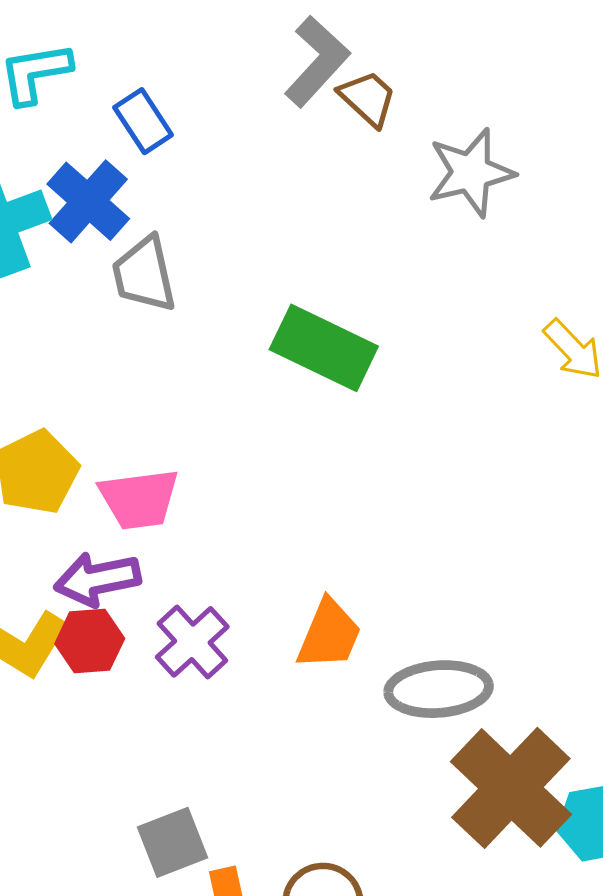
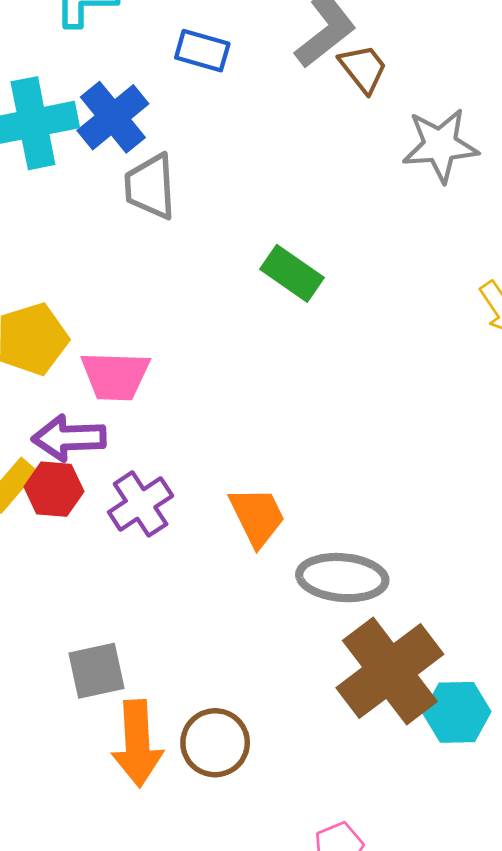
blue rectangle: (143, 121) -> (202, 51), moved, turned -50
green rectangle: (324, 348) -> (292, 273), size x0.7
orange trapezoid: (329, 634) -> (257, 516), turned -58

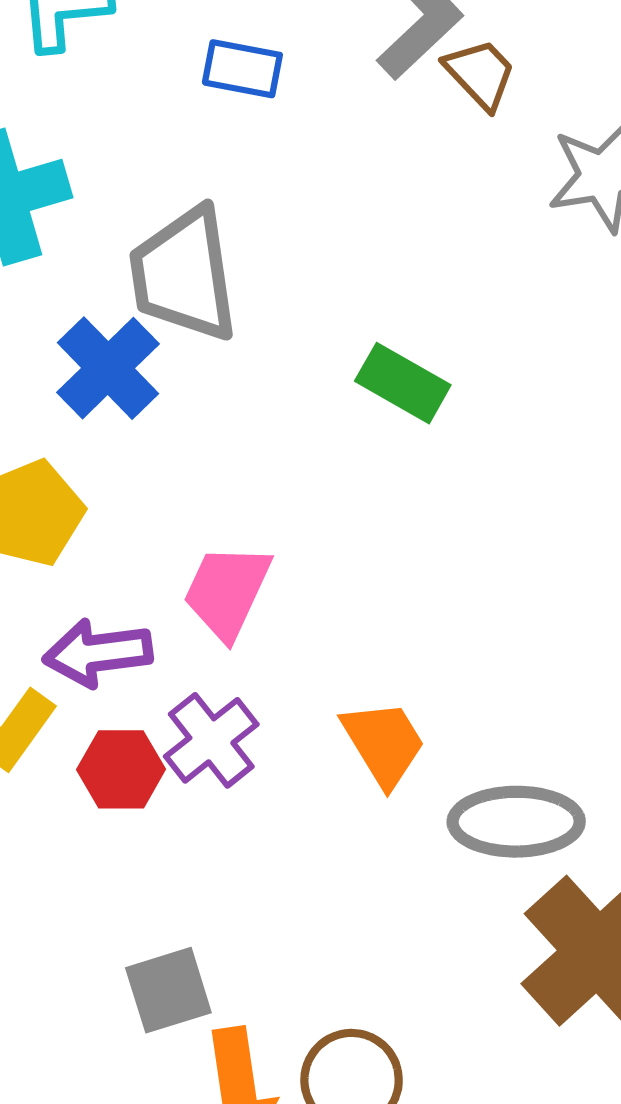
blue cross: (113, 117) -> (108, 368), moved
gray trapezoid: (150, 187) -> (184, 274), size x1.4
pink trapezoid: (115, 376) -> (227, 591), moved, turned 118
red hexagon: (54, 489) -> (121, 769), moved

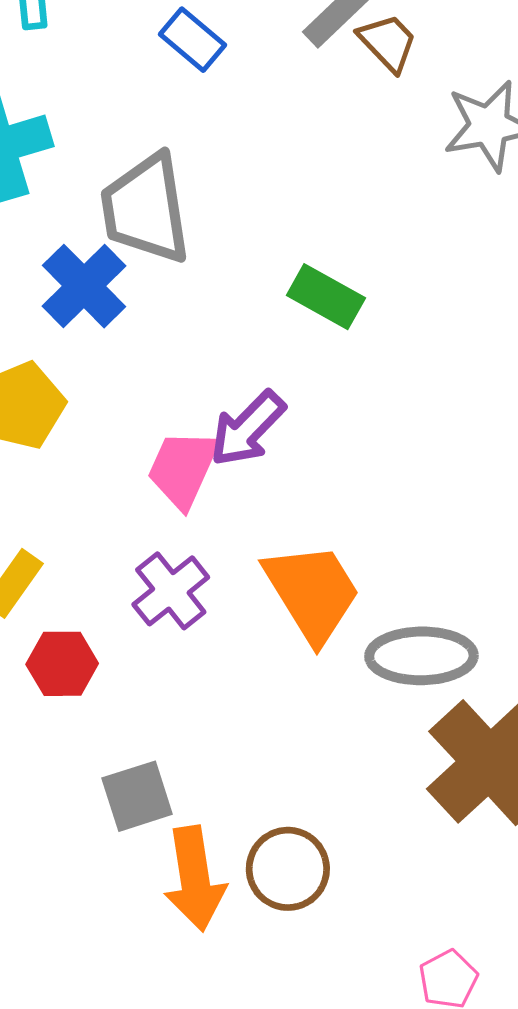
blue rectangle: (242, 69) -> (192, 40), turned 30
purple arrow: (98, 653) -> (248, 429), moved, turned -38
orange trapezoid: (384, 743) -> (312, 592), size x1.4
red hexagon: (121, 769) -> (62, 664), moved

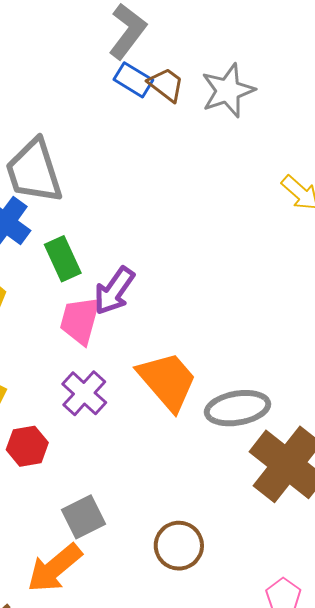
blue rectangle: (192, 40) -> (133, 80), moved
brown trapezoid: (388, 42) -> (166, 85), moved
green rectangle: (326, 297) -> (63, 259), moved, turned 45
orange arrow: (195, 879) -> (54, 568), moved, turned 68

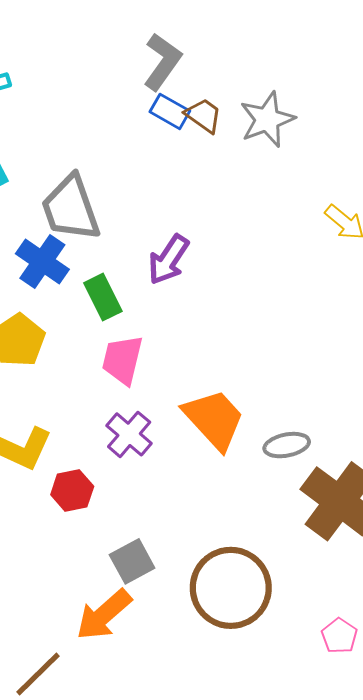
purple arrow: (114, 291) -> (168, 260), moved
gray ellipse: (237, 408) -> (287, 445), size x0.7
brown circle: (179, 546) -> (231, 588), size x1.6

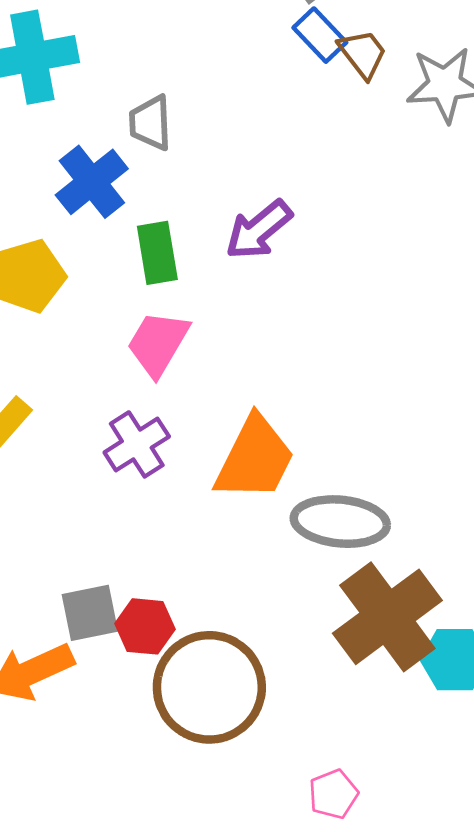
gray trapezoid: (71, 208) -> (150, 123), size x0.6
orange trapezoid: (214, 419) -> (255, 458), turned 52
gray ellipse: (287, 445) -> (340, 522), size x1.5
red hexagon: (72, 490) -> (145, 626), moved

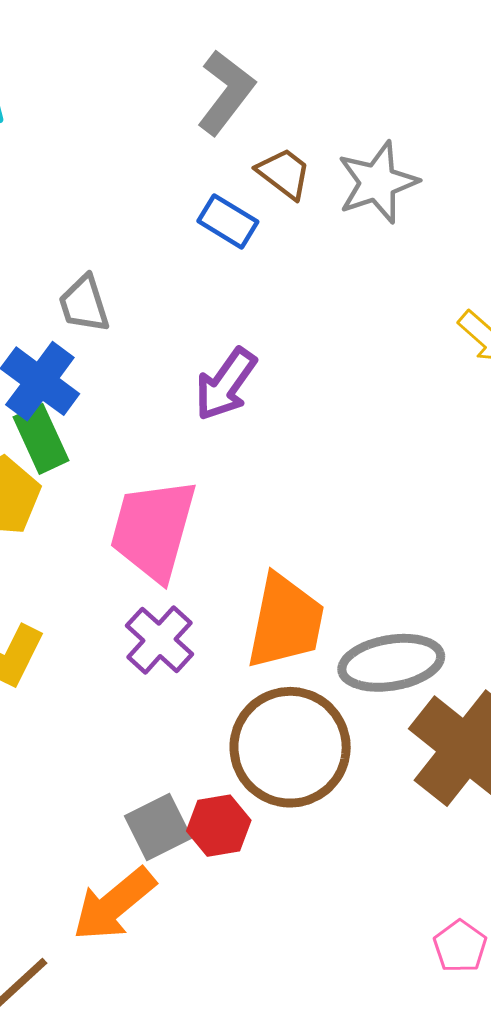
blue rectangle: (320, 35) -> (228, 221), moved
green rectangle: (157, 253) -> (41, 439), moved
pink trapezoid: (158, 343) -> (153, 530), size x1.4
brown circle: (209, 687) -> (290, 747), moved

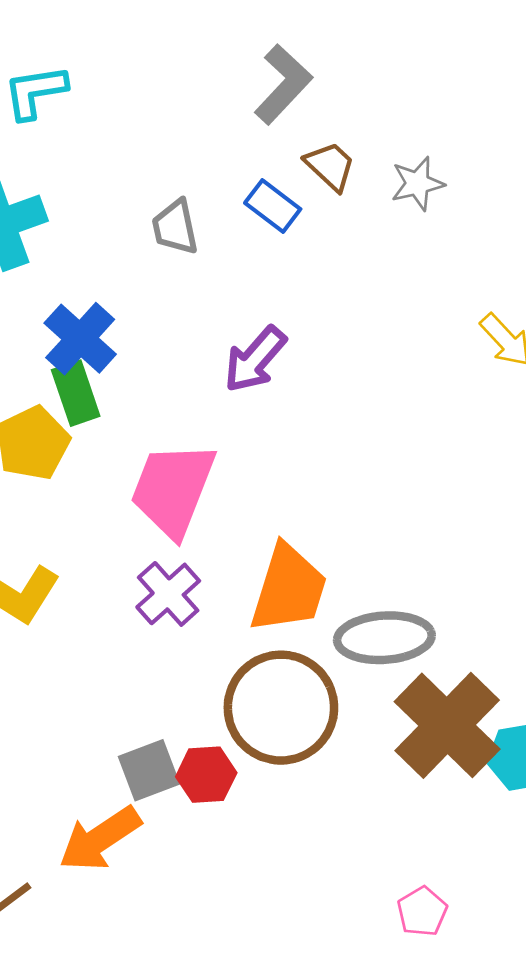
gray star: (378, 182) -> (417, 184), size x0.7
gray trapezoid: (84, 304) -> (175, 227), moved

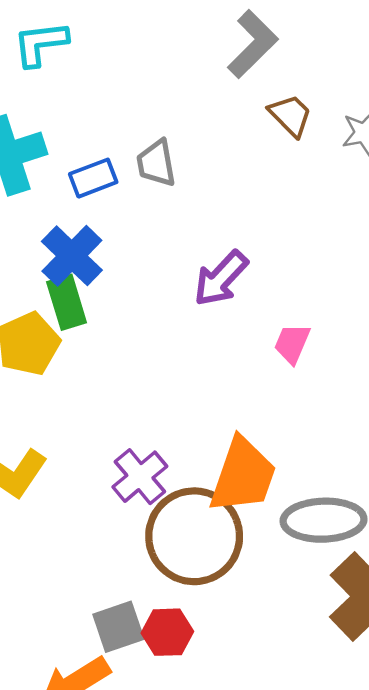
blue rectangle: (273, 206) -> (93, 178), moved, turned -60
pink trapezoid: (173, 489) -> (292, 344), moved, size x0.5
brown circle: (281, 708) -> (194, 536), moved

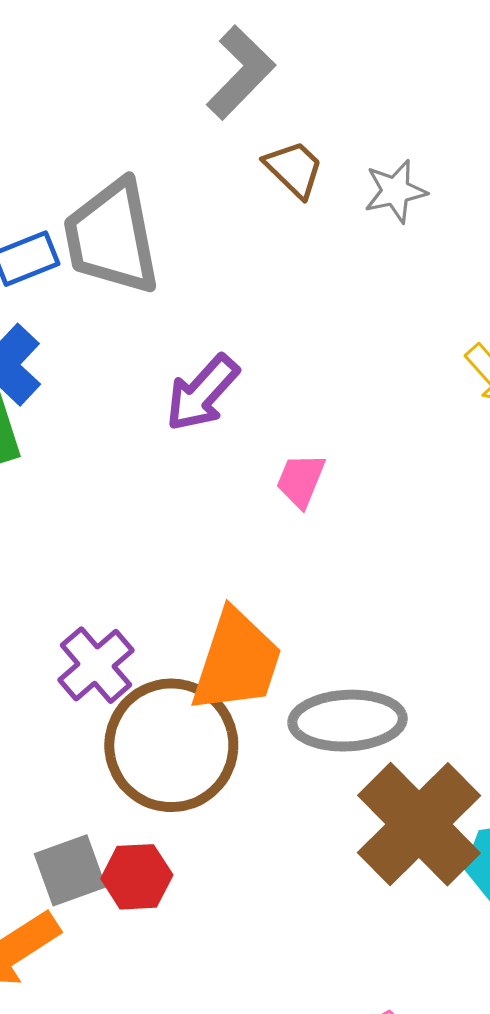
gray trapezoid: (156, 163) -> (112, 237), size x1.8

